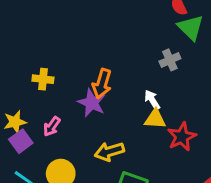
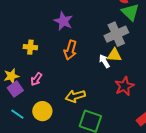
gray cross: (170, 60) -> (116, 34), size x1.6
purple star: (92, 103) -> (63, 21), moved
yellow triangle: (155, 119) -> (114, 55), moved

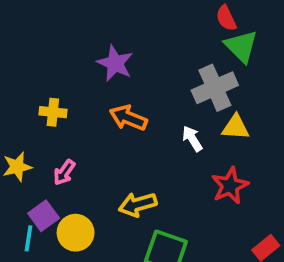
orange arrow: (70, 50) -> (128, 118), turned 96
yellow triangle: (114, 55) -> (236, 127), moved
purple square: (15, 89) -> (44, 216), moved
cyan line: (17, 114) -> (28, 238), turned 64

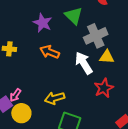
green triangle: (241, 46) -> (74, 16), moved
white arrow: (192, 139) -> (84, 63), size x1.6
pink arrow: (64, 172) -> (15, 95), moved

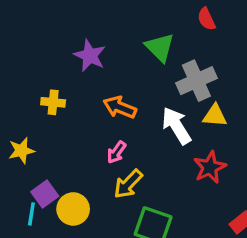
purple star: (43, 23) -> (90, 56), moved
pink arrow: (15, 95) -> (116, 152), moved
yellow arrow: (55, 98) -> (128, 184), turned -30

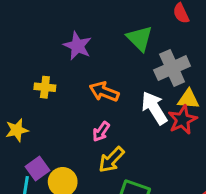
red star: (210, 167) -> (182, 120), moved

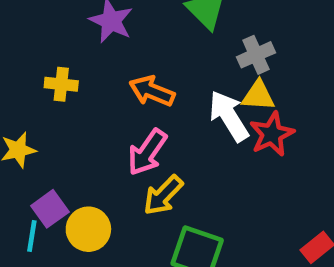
gray cross: (172, 68) -> (256, 55), size x0.7
yellow triangle: (188, 99) -> (258, 96), moved
pink arrow: (101, 132) -> (147, 152), size x1.5

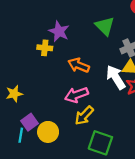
yellow cross: (61, 84) -> (45, 48), moved
pink arrow: (147, 152) -> (76, 95), turned 35

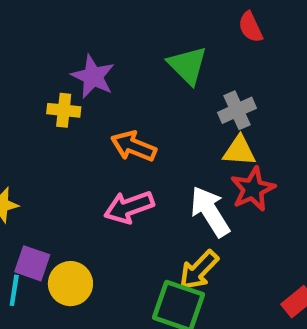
white arrow: (116, 77) -> (210, 212), moved
yellow arrow: (84, 116) -> (199, 270), moved
purple square: (29, 122) -> (32, 263), turned -35

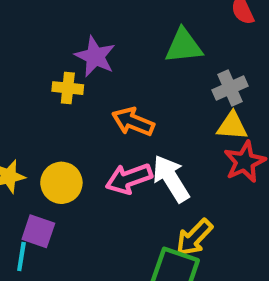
green triangle: (188, 65) -> (184, 46), turned -51
white arrow: (210, 212) -> (171, 179), moved
yellow circle: (70, 284) -> (61, 183), moved

